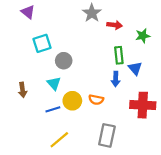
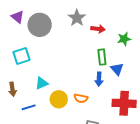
cyan square: (42, 43) -> (22, 56), moved
gray circle: (64, 61) -> (40, 25), moved, size x1.5
cyan triangle: (54, 83) -> (42, 83), turned 48
blue line: (53, 109) -> (29, 107), moved

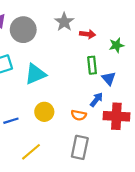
blue arrow: (99, 79) -> (96, 100), moved, turned -144
cyan triangle: (42, 83) -> (35, 74), moved, size x1.5
orange semicircle: (81, 98) -> (79, 115), moved

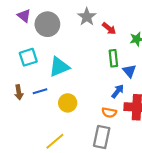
red arrow: (88, 34) -> (109, 28), turned 32
orange semicircle: (79, 115) -> (109, 113), moved
blue line: (11, 121) -> (40, 91), moved

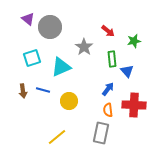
gray star: (87, 17) -> (84, 47), moved
blue line: (40, 91) -> (43, 90), turned 32
blue arrow: (118, 91) -> (108, 89), moved
orange semicircle: (109, 113) -> (108, 110), turned 72

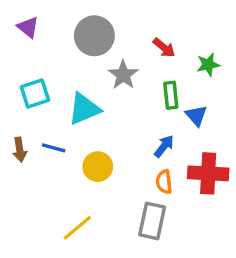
gray circle: (50, 27) -> (94, 36), moved

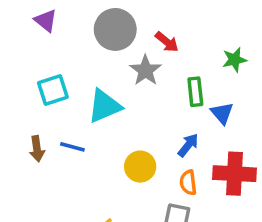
red arrow: (164, 48) -> (167, 42), moved
yellow circle: (98, 167) -> (140, 167), moved

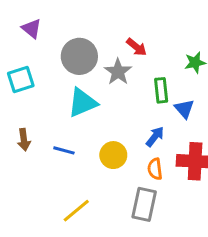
gray circle: (115, 29) -> (79, 56), moved
cyan square: (53, 90) -> (21, 79), moved
blue line: (72, 147) -> (64, 150), moved

